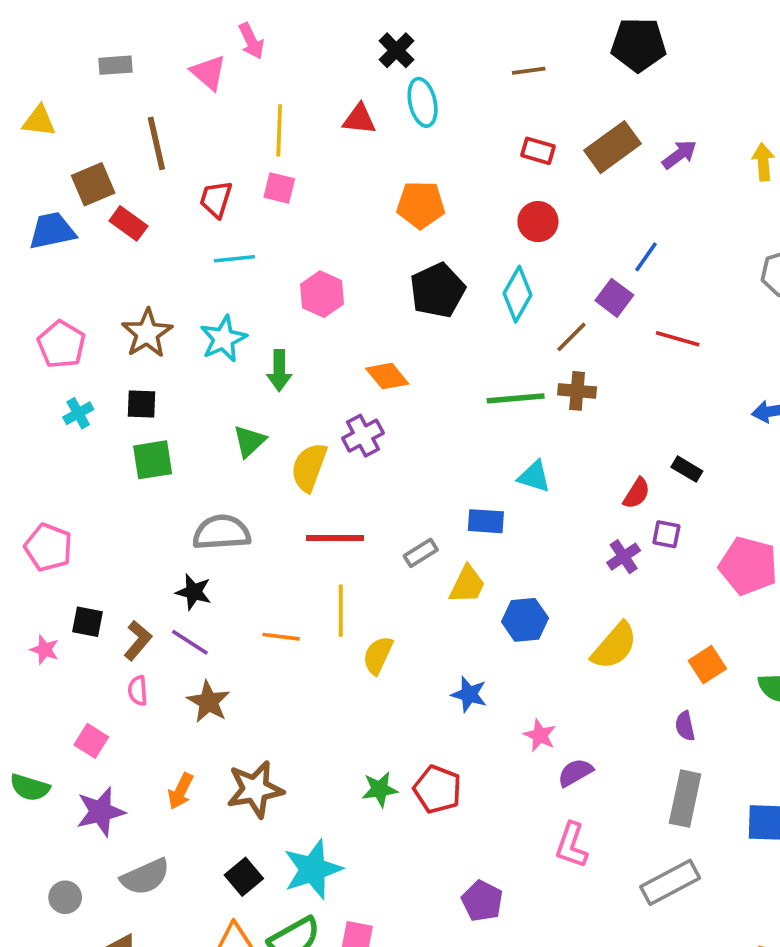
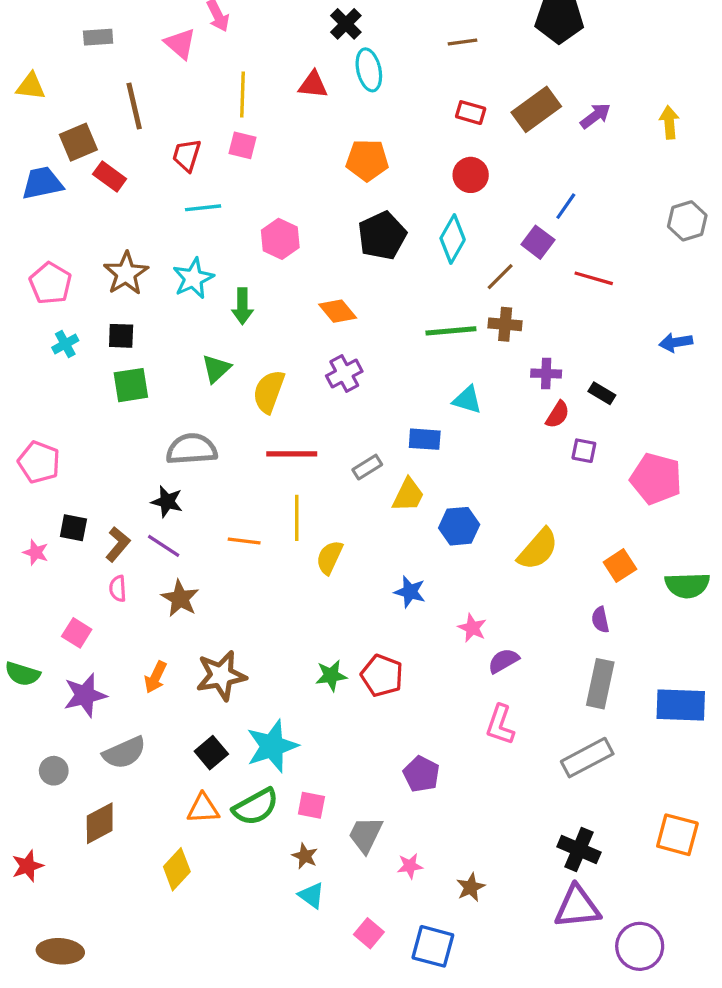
purple cross: (363, 436) -> (344, 374), moved
purple cross: (624, 557) -> (546, 374), moved, turned 36

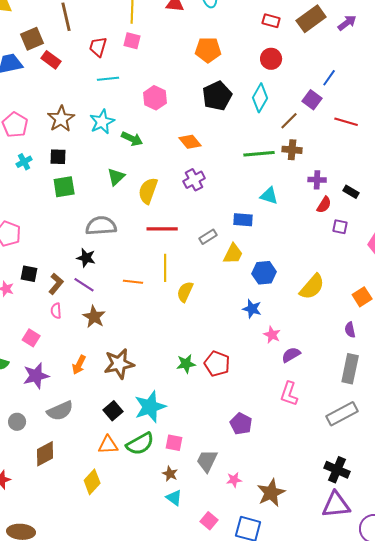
green arrow: (242, 306) -> (132, 139), turned -65
blue star: (410, 592) -> (252, 309), moved
brown star: (471, 887) -> (271, 493), size x1.6

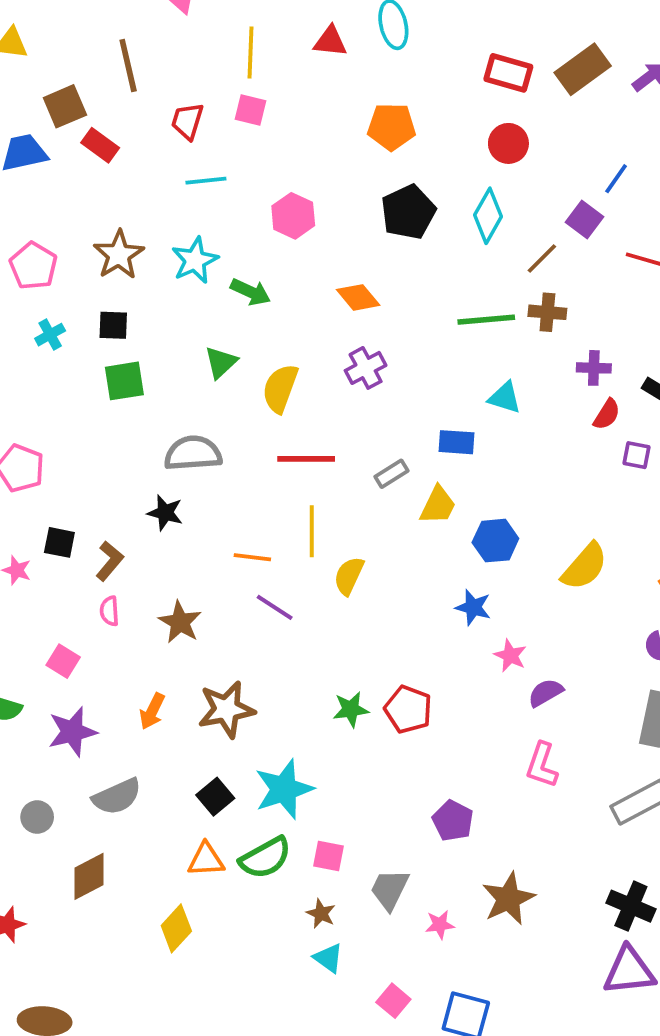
red rectangle: (271, 21) -> (508, 73), size x1.4
purple line: (84, 285) -> (275, 607), moved
brown star: (271, 493) -> (508, 899), moved

